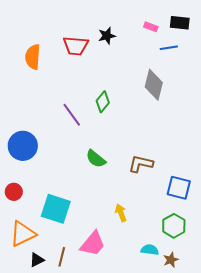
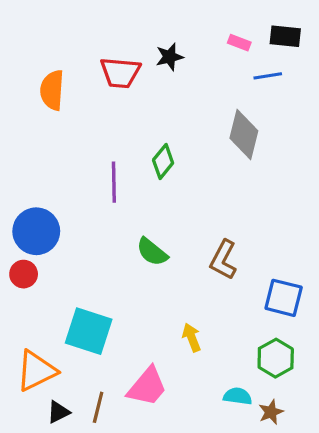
purple line: (72, 115) -> (114, 182), turned 35
brown L-shape: (141, 164) -> (223, 260), turned -75
red circle: (14, 192) -> (24, 274), moved

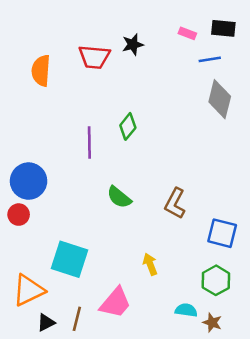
gray diamond: (244, 135) -> (220, 99), moved
brown star: (271, 412) -> (212, 323), turned -30

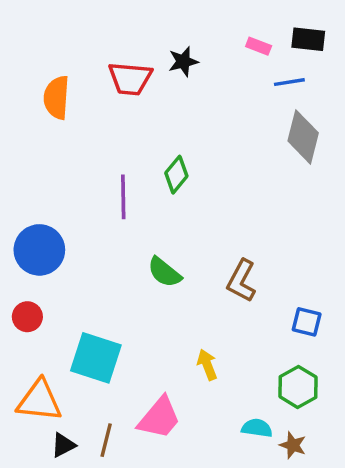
red circle: (19, 215) -> (27, 317), moved
blue square: (222, 233) -> (307, 322), size x0.7
orange triangle: (29, 290) -> (39, 401), turned 32

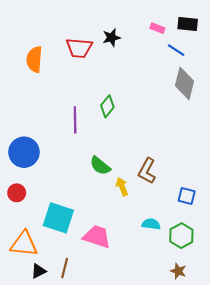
blue line: (289, 82) -> (176, 50), turned 42
yellow arrow: (207, 365) -> (122, 187), moved
pink trapezoid: (159, 418) -> (97, 237), moved, turned -112
cyan semicircle: (257, 428) -> (151, 224), moved

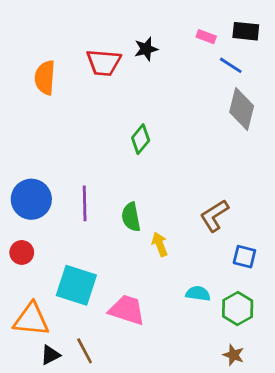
purple line: (75, 120) -> (85, 203), moved
green semicircle: (100, 166) -> (131, 217), turned 40
brown L-shape: (147, 171) -> (214, 216), moved, turned 30
brown line: (65, 268) -> (85, 351), turned -42

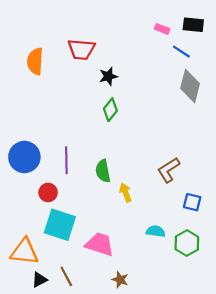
black star: (146, 49) -> (108, 76), moved
red circle: (22, 252) -> (48, 193), moved
brown star: (234, 355) -> (120, 280), moved

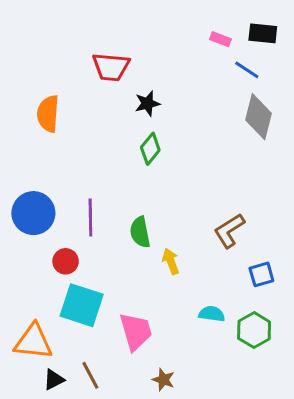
orange semicircle: (35, 61) -> (48, 114), moved
blue square: (192, 202) -> (261, 274), turned -30
pink trapezoid: (100, 244) -> (136, 331), turned 56

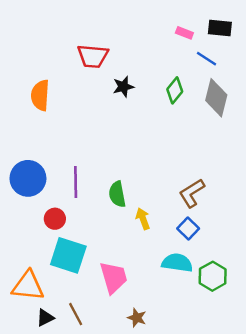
green diamond: (150, 149) -> (175, 90), moved
blue square: (261, 274) -> (188, 229), moved, turned -30
cyan semicircle: (212, 314) -> (177, 263), size x1.4

